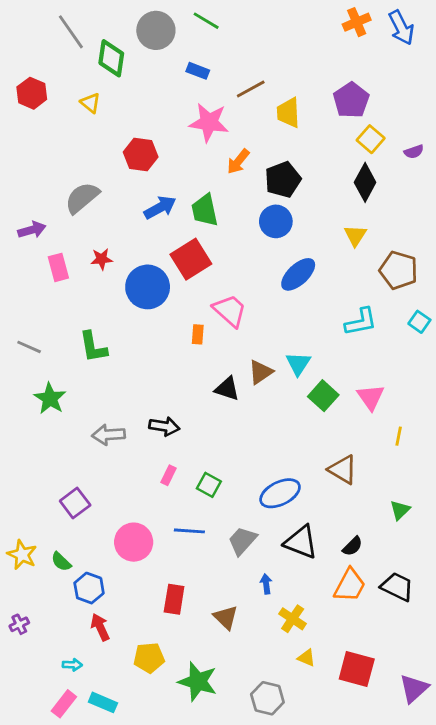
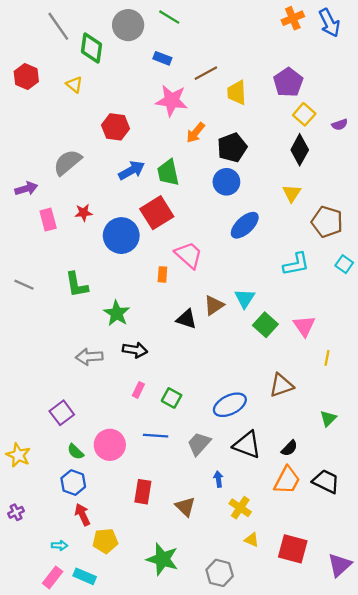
green star: (50, 398) -> (117, 313), moved
brown triangle: (343, 470) -> (281, 385), turned -50
green semicircle: (61, 562) -> (75, 452), moved
yellow pentagon: (149, 658) -> (105, 541), moved

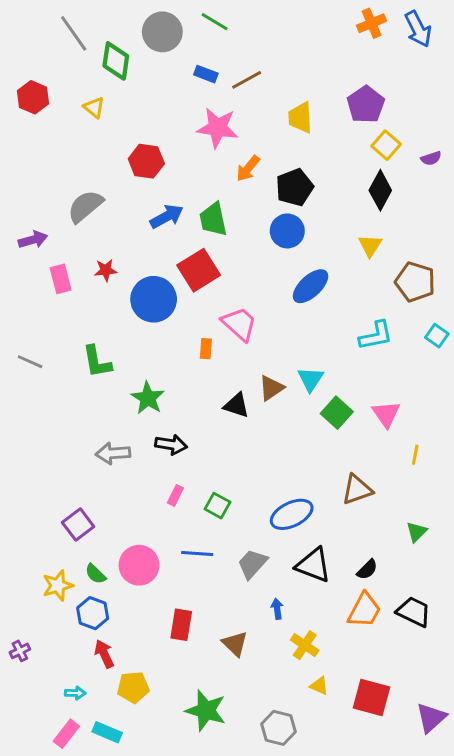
brown line: (206, 73) -> (247, 80), moved
yellow star: (18, 455) -> (58, 586), moved, turned 30

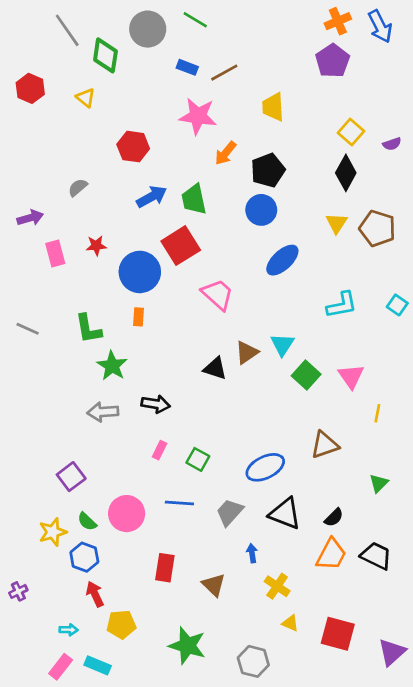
purple pentagon: (366, 105) -> (333, 61), moved
gray semicircle: (85, 206) -> (78, 187), size x0.6
brown pentagon: (415, 282) -> (377, 228), moved
orange rectangle: (206, 349) -> (138, 317), moved
green star: (148, 398) -> (112, 366), moved

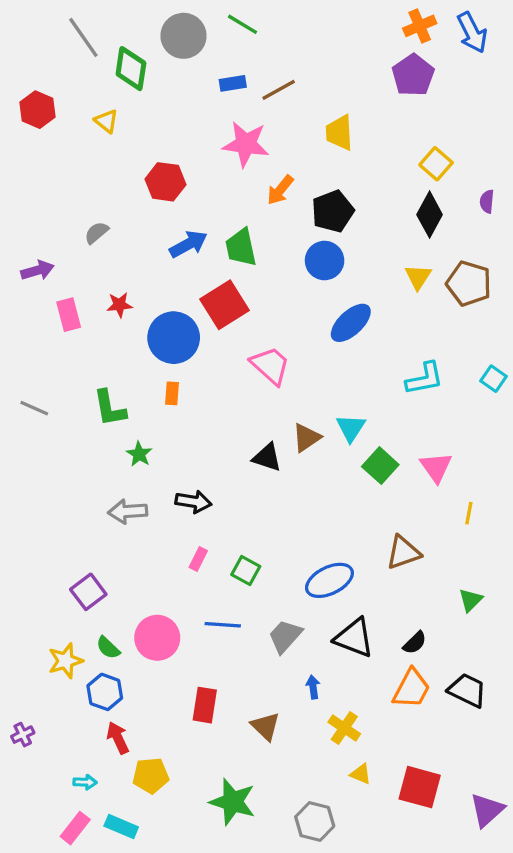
blue rectangle: (187, 67) -> (233, 83), turned -30
purple semicircle: (392, 144) -> (487, 201), moved, turned 114
green star: (112, 366) -> (139, 454), size x0.7

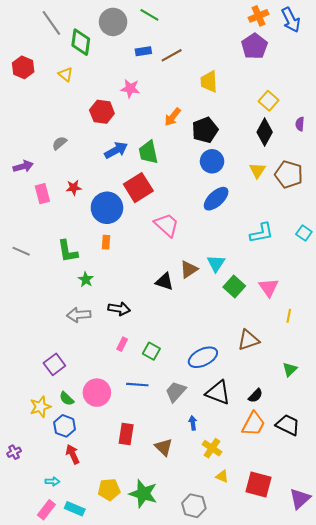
pink star: (246, 144) -> (130, 89), moved, size x0.7
blue circle: (325, 261) -> (212, 161), moved
yellow pentagon: (151, 776) -> (109, 490), moved

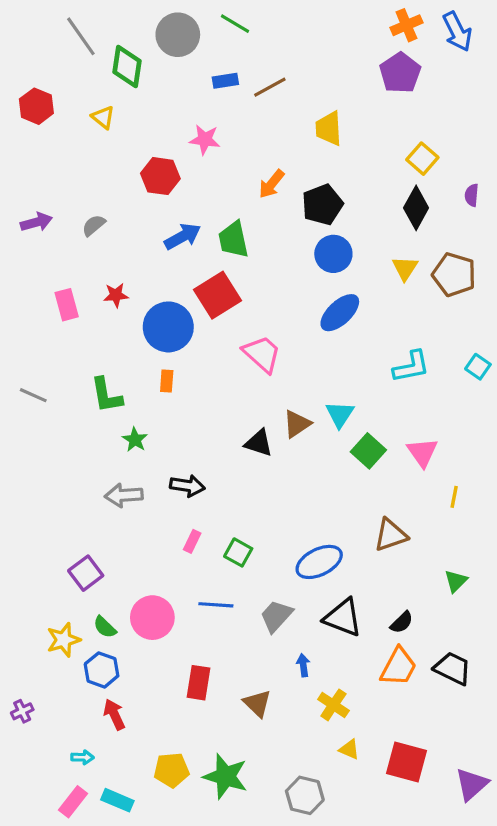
purple arrow: (23, 166) -> (36, 222), moved

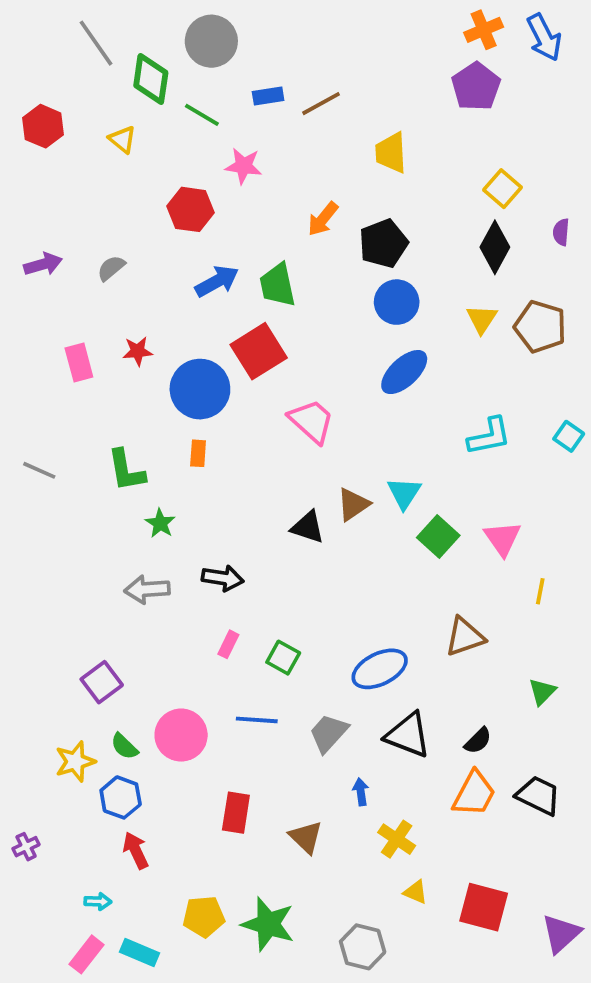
green line: (235, 24) -> (202, 115), moved

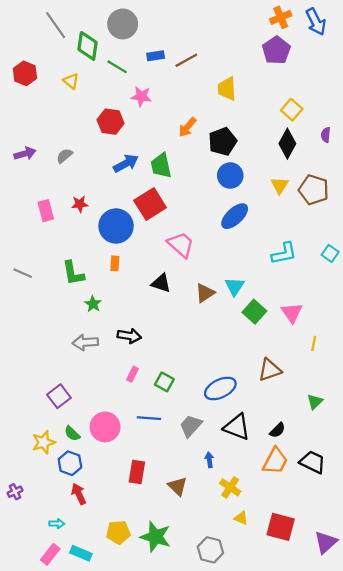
black triangle: (308, 527) -> (161, 283), moved

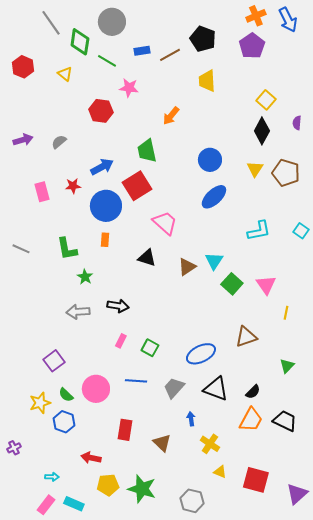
black pentagon: (223, 141) -> (203, 39), moved, turned -30
blue arrow: (126, 163) -> (102, 167), moved
red arrow: (79, 494) -> (91, 458), moved, turned -54

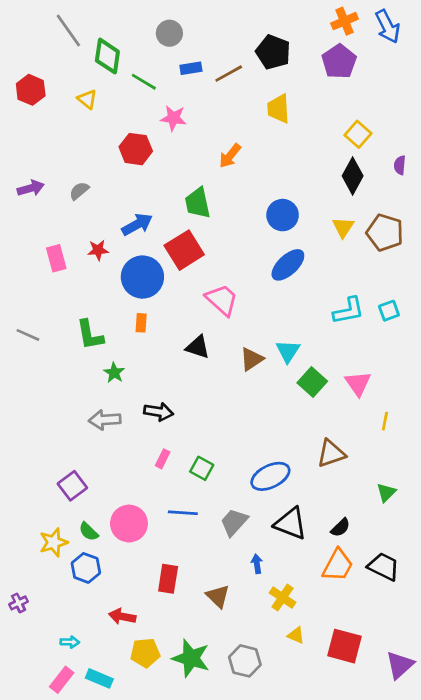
gray circle: (112, 22) -> (169, 33), moved, size x0.7
cyan square: (301, 231) -> (389, 311), moved, turned 35
gray hexagon: (192, 501) -> (245, 661), moved

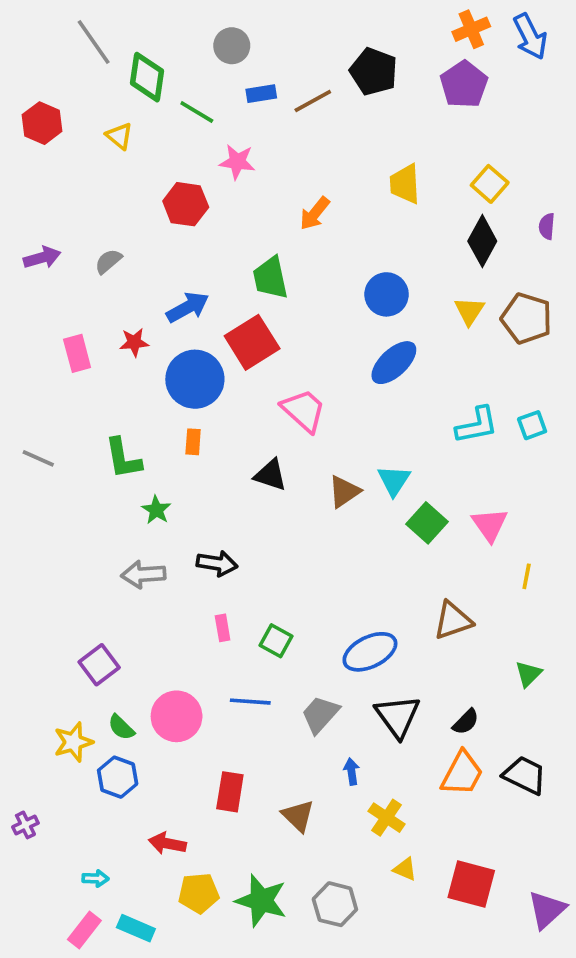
yellow trapezoid: (278, 109) -> (405, 184), moved
pink rectangle: (163, 459) -> (223, 628), turned -36
black triangle: (291, 524) -> (398, 716), turned 33

